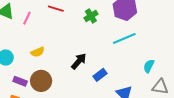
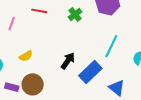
cyan line: (124, 38) -> (111, 46), moved, turned -35
blue rectangle: (100, 75) -> (90, 72), size x1.6

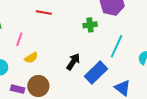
green cross: (75, 14) -> (90, 25), moved, turned 32
pink line: (12, 24) -> (19, 39), moved

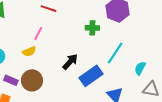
pink line: (19, 39) -> (38, 33), moved

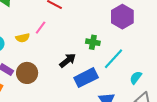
green cross: (92, 28) -> (93, 42), moved
yellow semicircle: (29, 51) -> (23, 38), moved

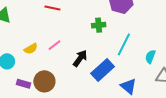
pink line: (41, 28) -> (55, 45), moved, turned 32
green cross: (93, 42) -> (99, 25), moved

